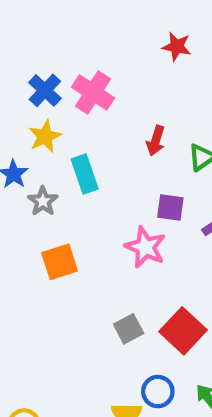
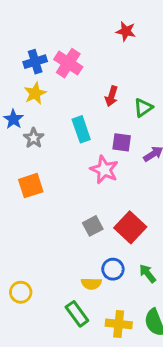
blue cross: (45, 90) -> (35, 62), turned 30
cyan rectangle: (85, 174) -> (81, 129), moved
orange square: (60, 262) -> (31, 186), moved

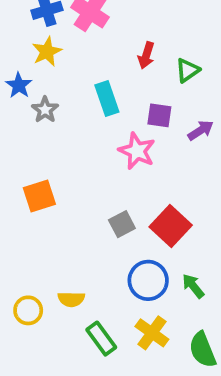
orange square: (31, 186) -> (39, 196), moved
blue circle: (113, 269) -> (148, 280), size x1.4
yellow semicircle: (91, 284) -> (71, 299), moved
yellow cross: (119, 324) -> (152, 333), moved, turned 30

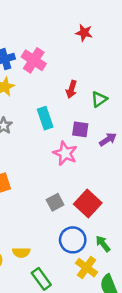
yellow cross: (152, 333) -> (87, 268), moved

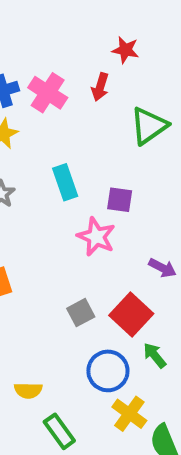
red arrow: (71, 89) -> (100, 87), moved
green triangle: (99, 99) -> (149, 126), moved, size x1.5
purple arrow: (108, 139) -> (162, 268), moved, turned 60
green arrow: (103, 244) -> (155, 355), moved

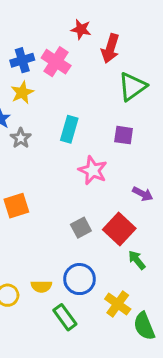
red star: (125, 50) -> (81, 29), moved
red arrow: (100, 87) -> (110, 48), moved, size x1.4
cyan rectangle: (65, 182) -> (69, 129), turned 35
purple square: (120, 200) -> (124, 135), moved
blue circle: (108, 371) -> (80, 279), moved

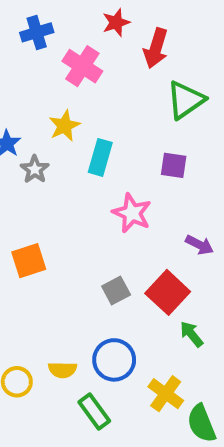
red star: (81, 29) -> (116, 22), turned -30
blue cross: (22, 60) -> (37, 32), moved
yellow star: (22, 93) -> (64, 126), moved

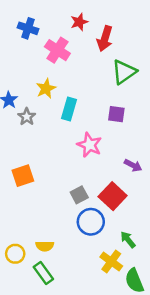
blue cross: (37, 32) -> (28, 28), turned 36
green arrow: (192, 334) -> (128, 240), moved
blue circle: (114, 360) -> (91, 222), moved
green rectangle: (94, 412) -> (43, 273), moved

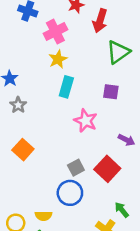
pink cross: (57, 50) -> (55, 32), turned 30
yellow star: (46, 89) -> (58, 59), moved
gray star: (27, 117) -> (18, 105), moved
orange square: (23, 176) -> (23, 150), turned -30
blue circle: (91, 222) -> (70, 193), moved

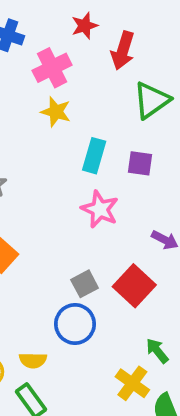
yellow star: (58, 59) -> (56, 112), turned -30
cyan rectangle: (66, 87) -> (94, 156), moved

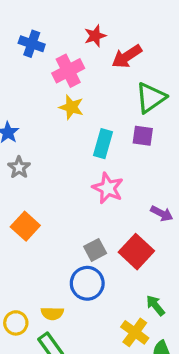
red arrow: (123, 51) -> (127, 56), turned 40
purple square: (140, 163) -> (143, 136), moved

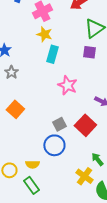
cyan rectangle: (103, 144) -> (52, 54), moved

